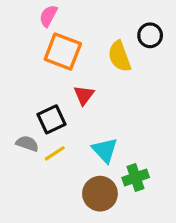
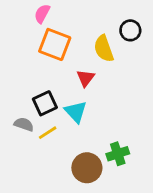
red triangle: (84, 95) -> (85, 78), moved
cyan triangle: (105, 150) -> (76, 112), moved

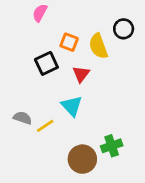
orange square: (55, 44) -> (69, 42), moved, size x0.6
black square: (45, 103) -> (46, 63), moved

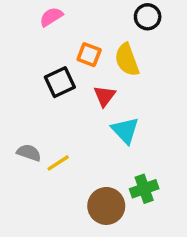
pink semicircle: (40, 13) -> (51, 17), turned 30
black circle: (124, 29) -> (148, 17), moved
cyan triangle: (72, 106) -> (125, 130), moved

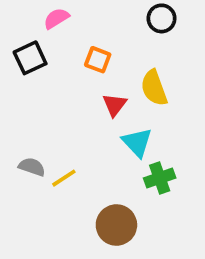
yellow semicircle: (127, 60) -> (154, 88), moved
black square: (60, 82) -> (30, 58), moved
green cross: (144, 189) -> (160, 178), moved

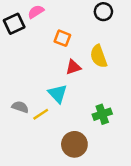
black square: (30, 58) -> (14, 24), moved
red triangle: (115, 105) -> (73, 67), turned 35
cyan triangle: (137, 142) -> (58, 94), moved

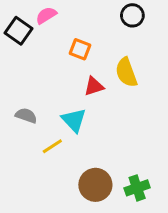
black square: (14, 24) -> (18, 31), turned -30
gray semicircle: (20, 107) -> (26, 116), moved
green cross: (102, 114) -> (137, 188), moved

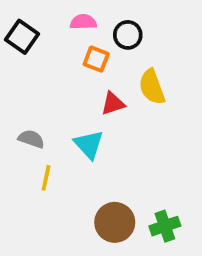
pink semicircle: (46, 15) -> (83, 22), moved, turned 30
black circle: (132, 15) -> (128, 35), moved
yellow line: (52, 146) -> (46, 178), moved, turned -45

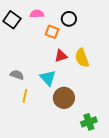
pink semicircle: (83, 22) -> (37, 14), moved
yellow semicircle: (152, 87) -> (82, 58), moved
brown circle: (115, 222) -> (64, 98), moved

